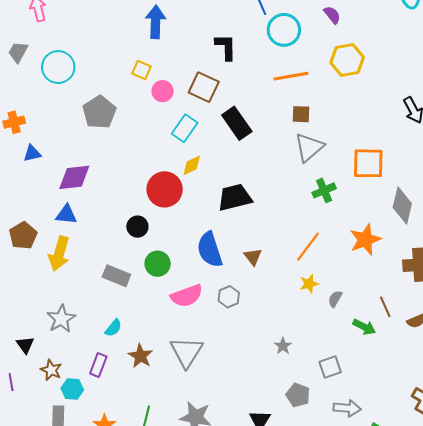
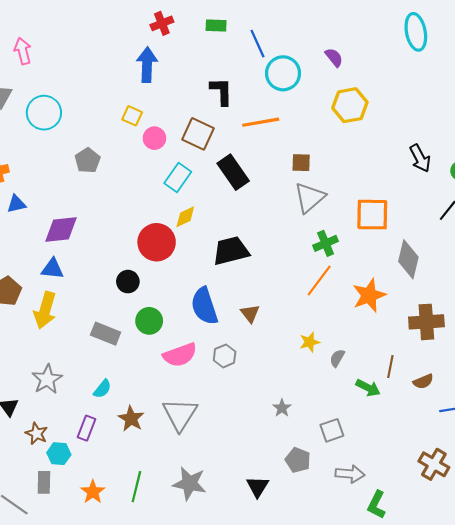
orange line: (291, 76) -> (261, 122), moved
gray pentagon: (99, 112) -> (88, 160), size x0.7
orange line: (308, 247) -> (319, 280), moved
brown line: (385, 307) -> (390, 367), turned 35

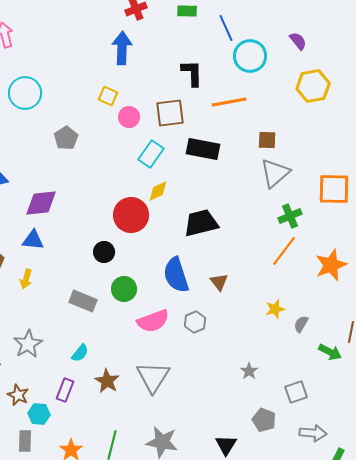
brown square: (198, 134) -> (170, 113), turned -32
black rectangle: (233, 172) -> (203, 149), turned -44
yellow arrow: (45, 310) -> (26, 279), size x0.6

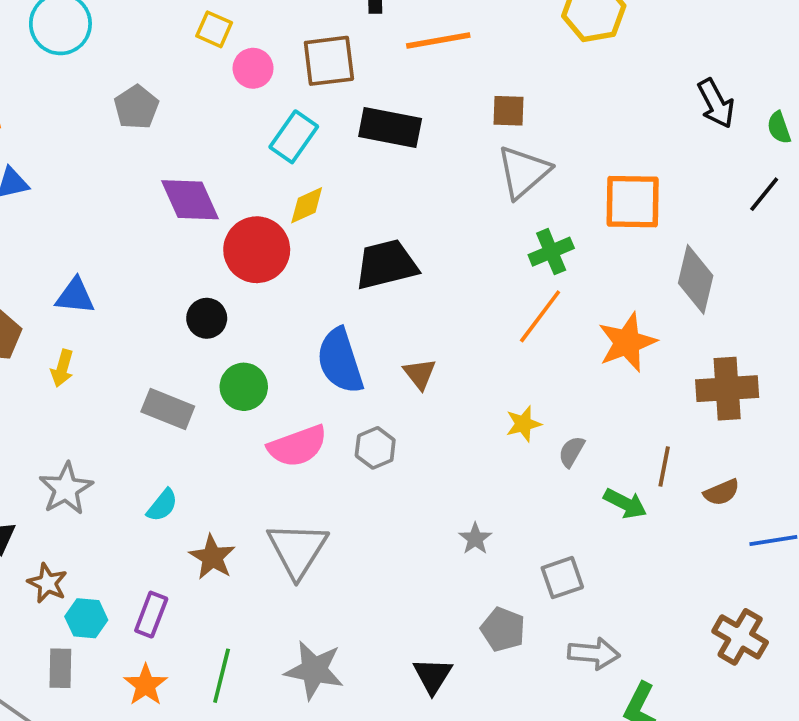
purple diamond: (41, 203) -> (190, 200), moved, turned 72
purple rectangle: (65, 390) -> (151, 615), moved

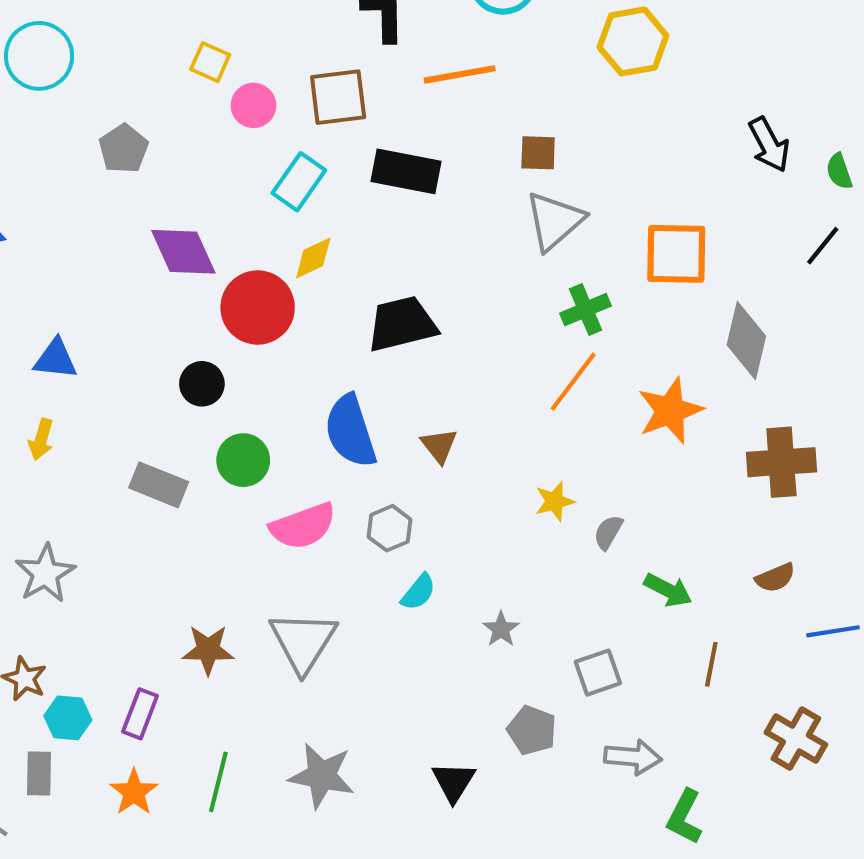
brown line: (664, 466) -> (711, 664), moved
cyan semicircle: (162, 505) -> (418, 592), moved
brown star: (212, 557) -> (208, 650), turned -30

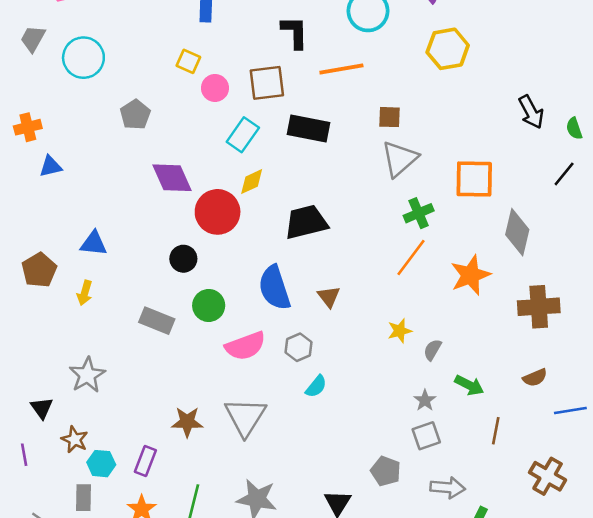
gray star: (501, 629) -> (425, 400), moved

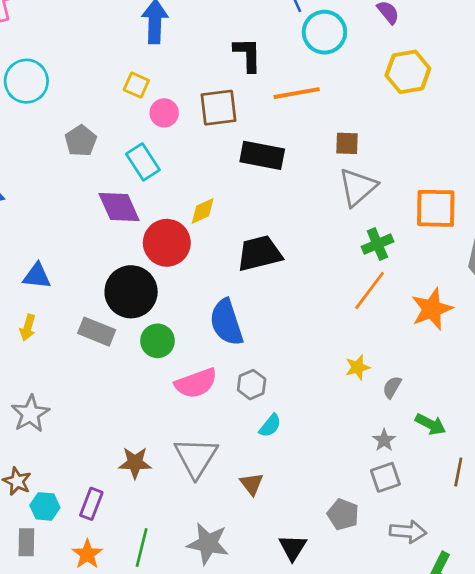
cyan rectangle: (243, 135) -> (143, 162), moved, turned -68
black circle: (183, 259) -> (131, 292), size x1.8
brown triangle: (329, 297) -> (252, 484), moved
gray rectangle: (157, 321) -> (97, 332), moved

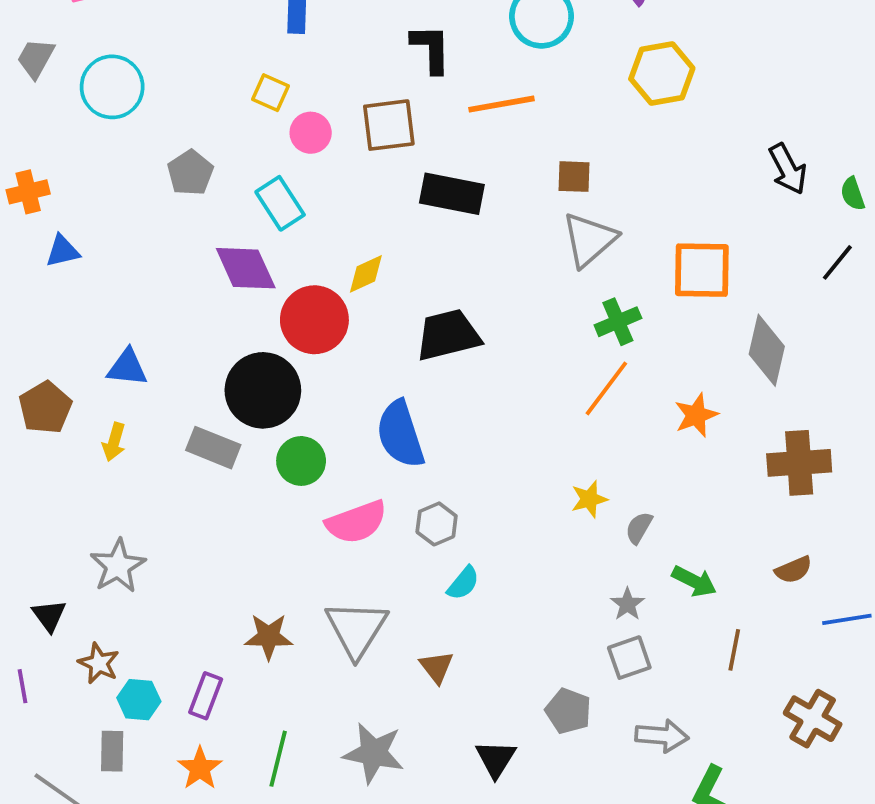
orange star: (432, 309) -> (696, 415), size x0.7

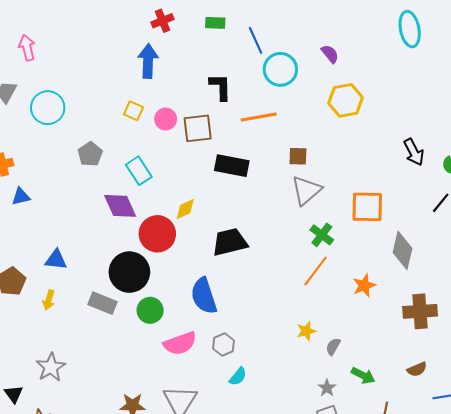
pink circle: (311, 133) -> (166, 119), moved
green cross: (618, 322) -> (322, 235), turned -30

